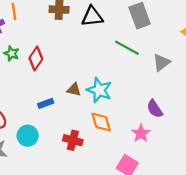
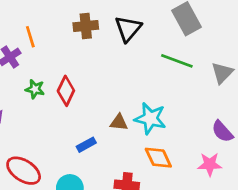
black triangle: (92, 17) -> (128, 29), turned -35
pink star: (141, 133) -> (210, 164), turned -30

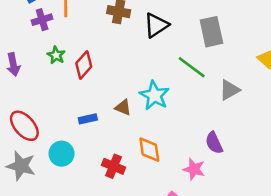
cyan star: (150, 118) -> (154, 95), moved

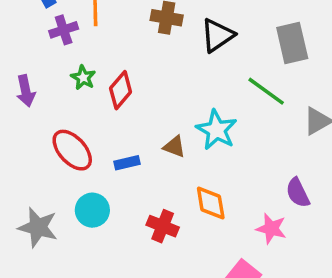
red ellipse: (24, 126) -> (72, 150), moved

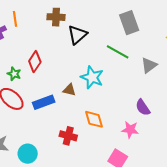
black triangle: (217, 35) -> (77, 35), moved
green star: (83, 78) -> (14, 74), moved
blue rectangle: (127, 163) -> (44, 102), size x1.5
cyan circle: (92, 210) -> (28, 154), moved

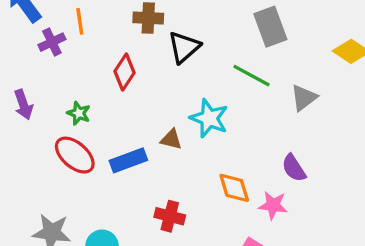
red diamond: (35, 61) -> (124, 72), moved
orange diamond: (94, 119) -> (234, 188), moved

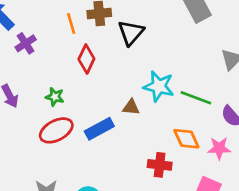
orange line: (80, 21) -> (71, 24), moved
green line: (252, 76) -> (196, 98), moved
red ellipse: (75, 155) -> (56, 130), turned -60
red cross: (170, 216) -> (160, 165), moved

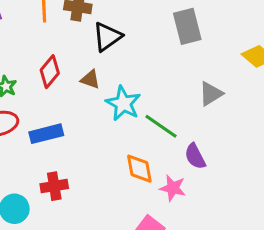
red diamond: (86, 59) -> (50, 72), moved
brown triangle: (131, 107) -> (90, 79), moved
red cross: (160, 165) -> (54, 186), moved, turned -30

